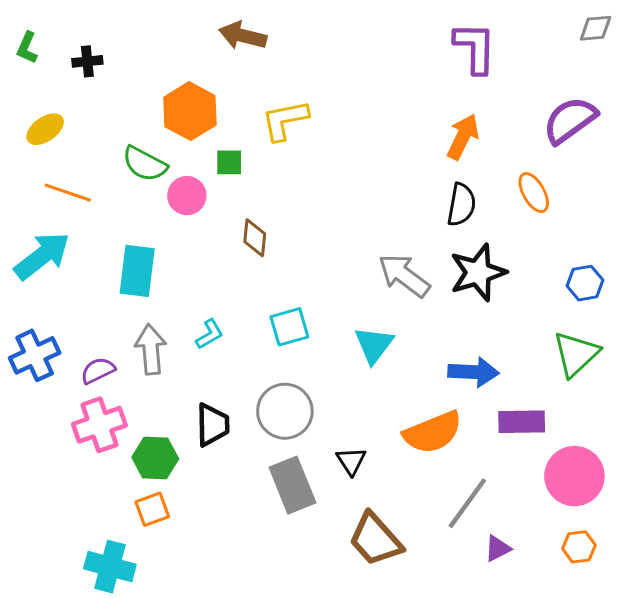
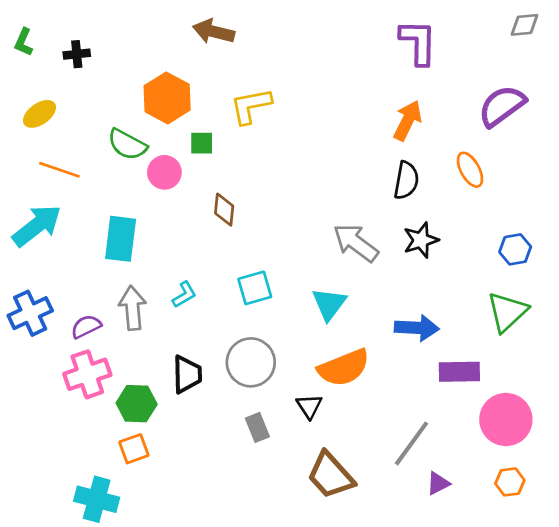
black star: (478, 272) -> (421, 240), size x0.7
orange semicircle: (433, 432) -> (344, 368), moved
gray rectangle: (292, 485) -> (257, 427), size x0.6

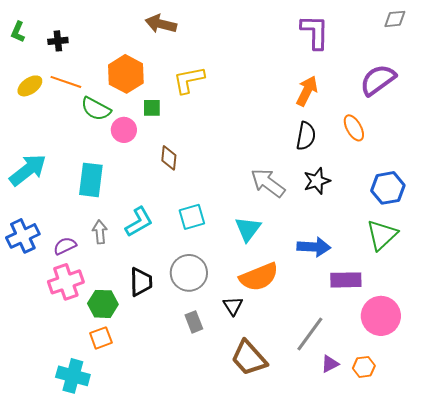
orange line: (59, 170) -> (66, 82), moved
blue hexagon: (515, 249) -> (388, 188), size x1.4
cyan L-shape: (184, 295) -> (139, 222), size x1.5
gray arrow: (133, 308) -> (100, 232), size x0.7
orange hexagon: (510, 482) -> (364, 367), moved

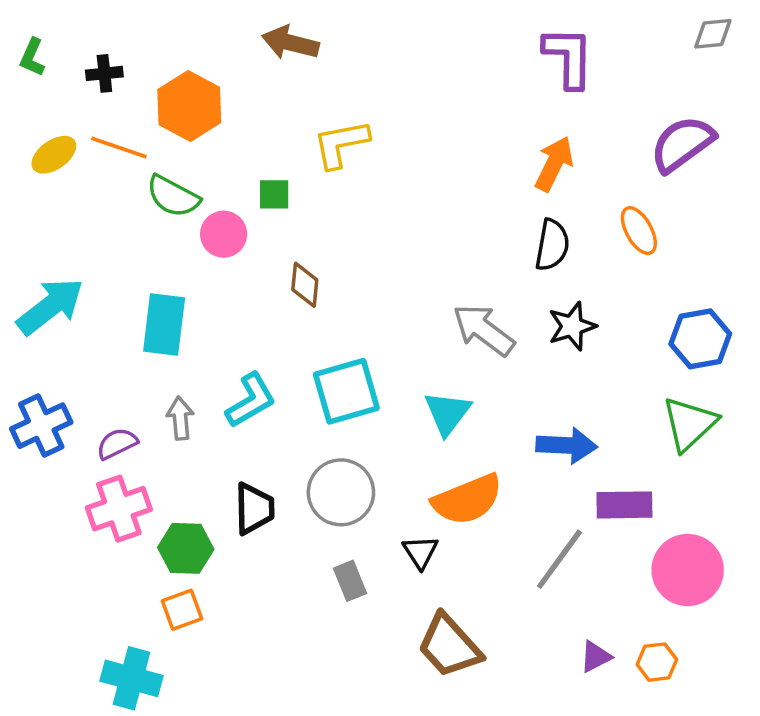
orange hexagon: (126, 74) -> (189, 106), moved
cyan square: (192, 217) -> (346, 391), size x1.4
gray line: (310, 334) -> (559, 559), moved

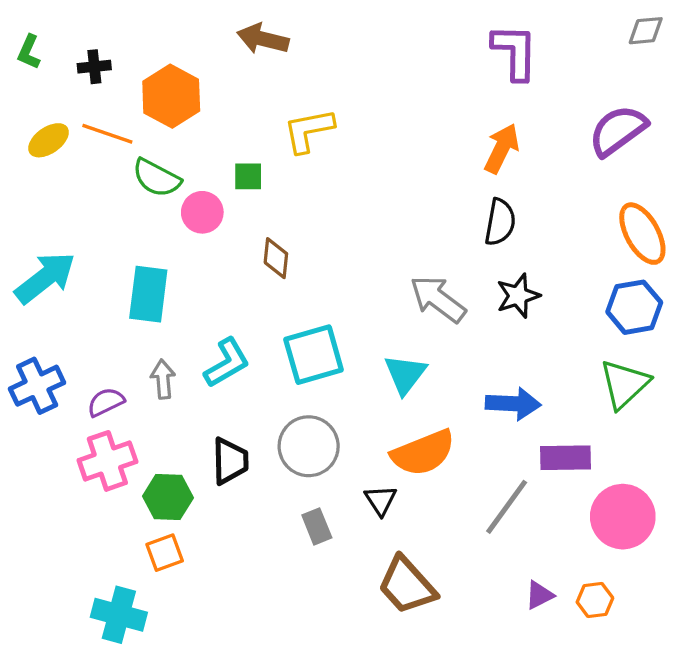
orange ellipse: (639, 231) -> (642, 234), moved, size x1.4

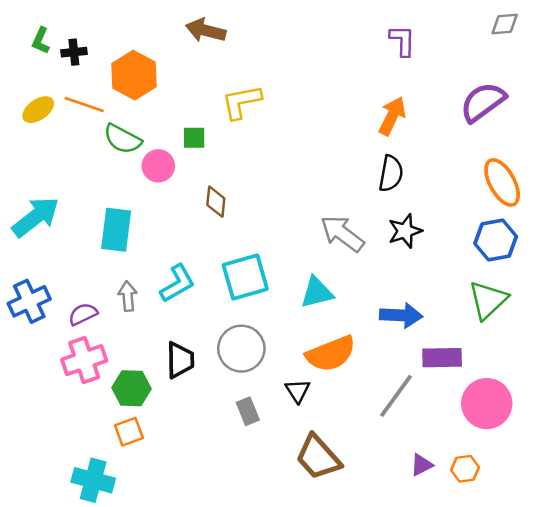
green L-shape: (29, 52) -> (41, 41), moved
purple L-shape: (515, 52) -> (402, 41), size x0.7
cyan triangle: (405, 374) -> (317, 292), turned 39

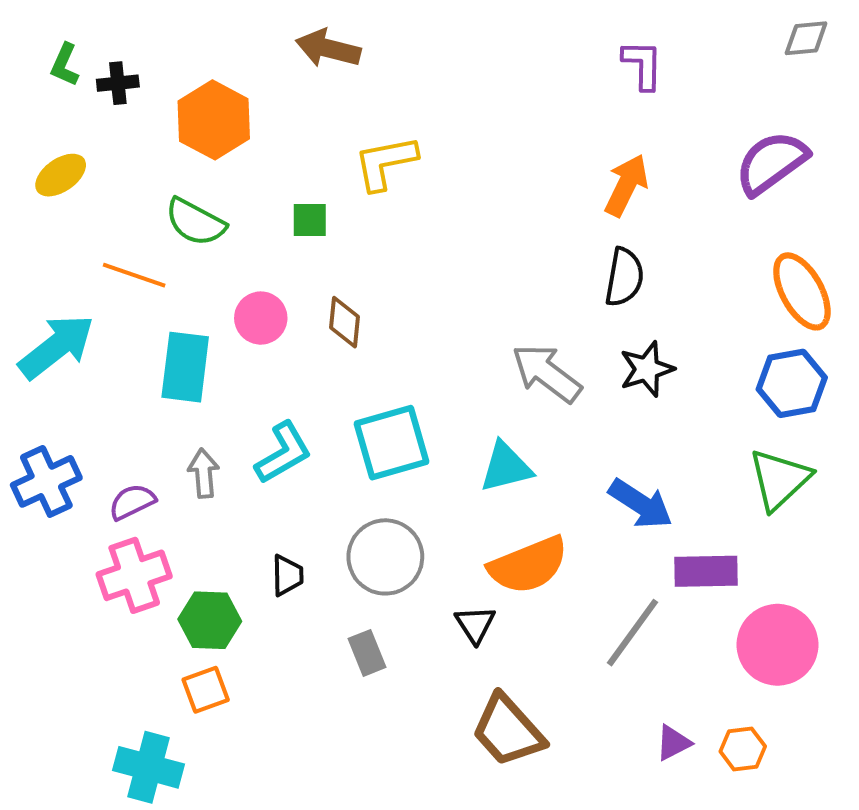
orange line: (84, 104) -> (134, 275), moved
pink circle: (158, 166) -> (261, 318), moved
blue arrow: (401, 315) -> (641, 504), turned 30
black trapezoid: (180, 360) -> (287, 575), size x0.7
gray rectangle: (248, 411) -> (367, 653), moved

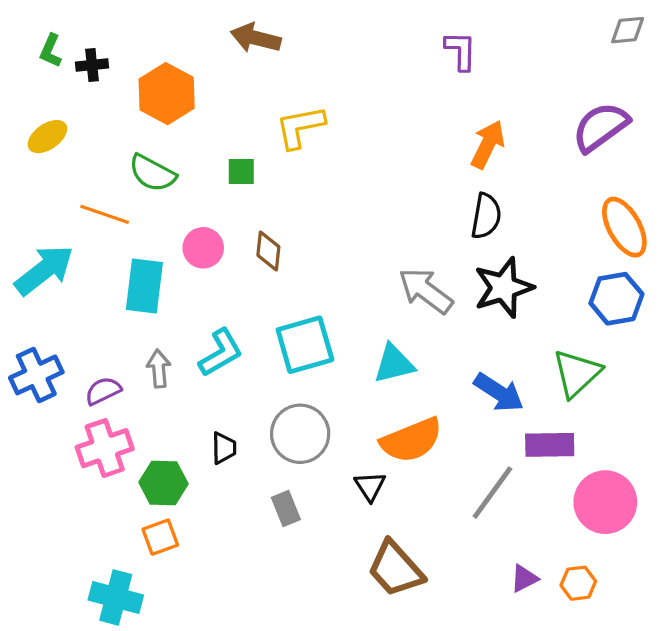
purple L-shape: (643, 65) -> (461, 51), moved
black star: (647, 369) -> (504, 288), size x1.4
green triangle: (780, 479) -> (577, 373), moved

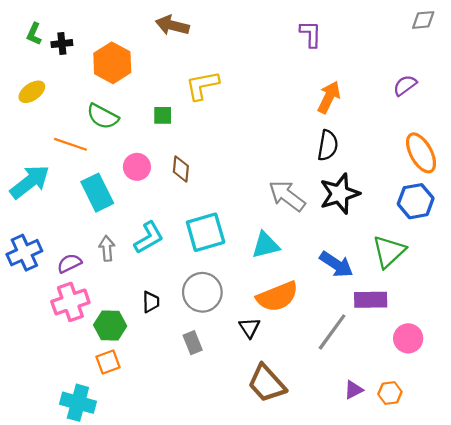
purple semicircle: (601, 127) -> (405, 85), size x0.6
cyan rectangle: (144, 286) -> (97, 193), turned -33
pink circle: (605, 502) -> (408, 338), size x0.7

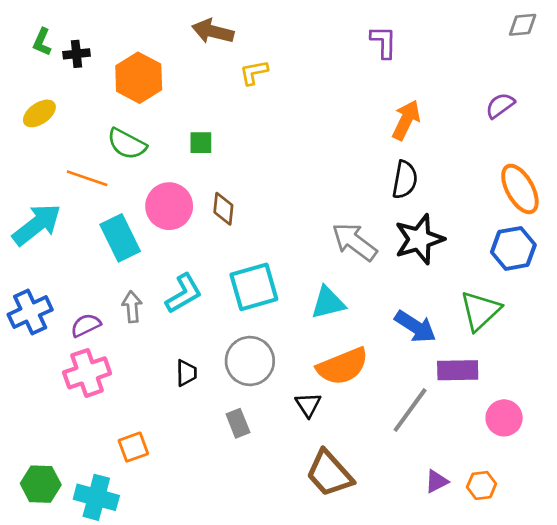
yellow L-shape: (202, 85) -> (254, 72), moved, size x0.7
pink circle: (137, 167) -> (169, 206), size x1.4
green hexagon: (110, 326) -> (41, 484), moved

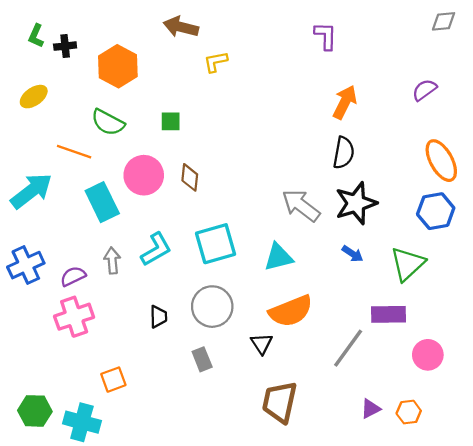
blue arrow: (415, 327) -> (353, 254), moved, size x0.6
brown trapezoid: (329, 474) -> (280, 402), turned 54

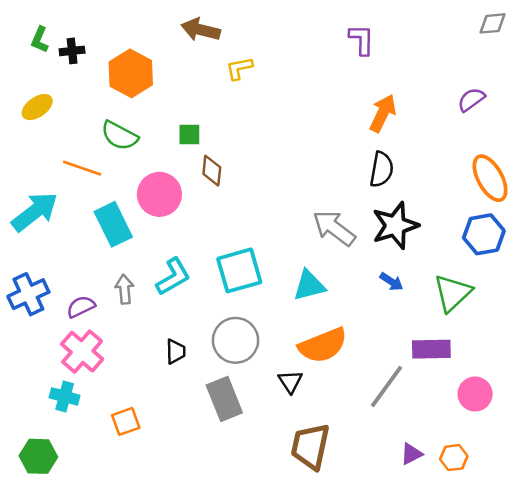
brown diamond: (190, 177) -> (212, 171), moved
pink cross: (74, 317) -> (82, 352), turned -30
gray rectangle: (202, 359) -> (224, 399), size x1.6
cyan cross: (82, 422) -> (65, 396), moved, size x0.7

